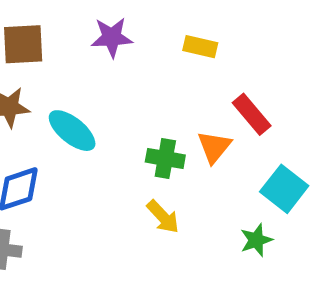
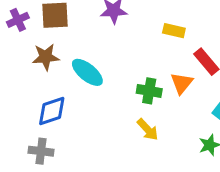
yellow rectangle: (200, 47) -> (174, 31), moved

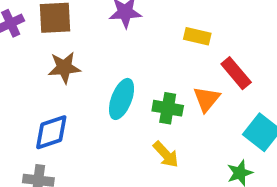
brown star: (46, 57) -> (64, 68), moved
cyan ellipse: (87, 72) -> (122, 99), moved, turned 72

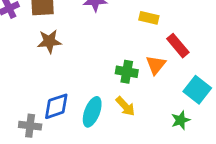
cyan ellipse: (122, 99) -> (92, 112), moved
blue diamond: (51, 132) -> (56, 106), moved

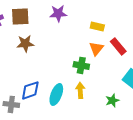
orange triangle: (156, 65) -> (96, 48), moved
yellow arrow: (125, 106) -> (80, 90), turned -140
green star: (181, 120) -> (112, 100), moved

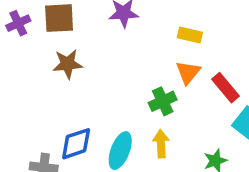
red rectangle: (118, 46) -> (225, 88), moved
green cross: (81, 65) -> (163, 101), turned -35

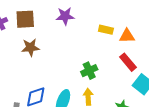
orange triangle: (188, 72) -> (127, 36), moved, turned 49

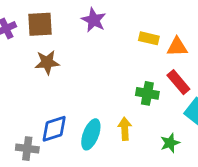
purple star: (65, 16) -> (94, 20), turned 30
green cross: (89, 71) -> (147, 93), moved, turned 35

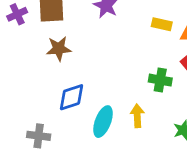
blue diamond: (54, 129) -> (72, 97), moved

